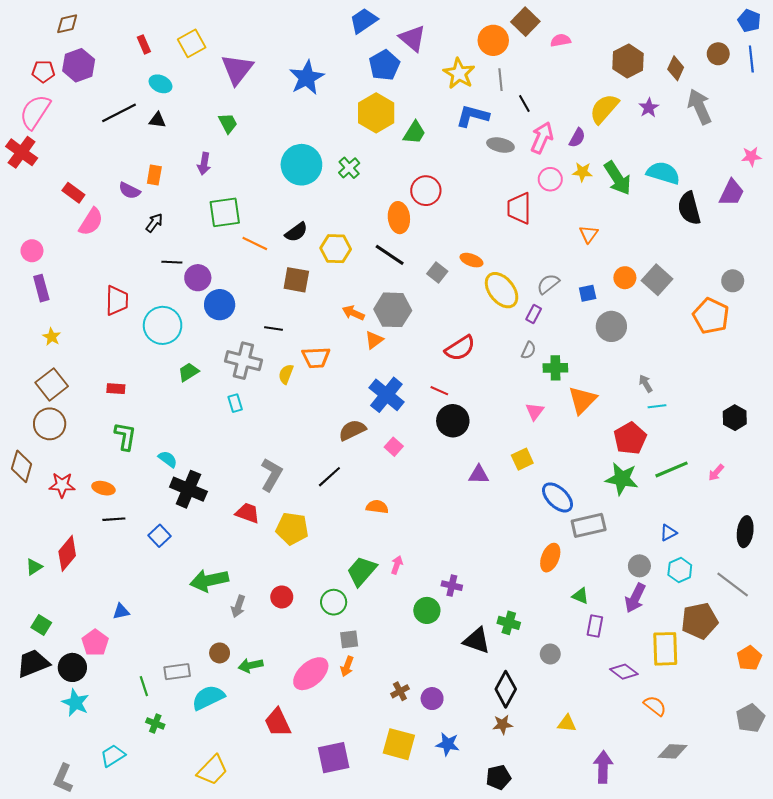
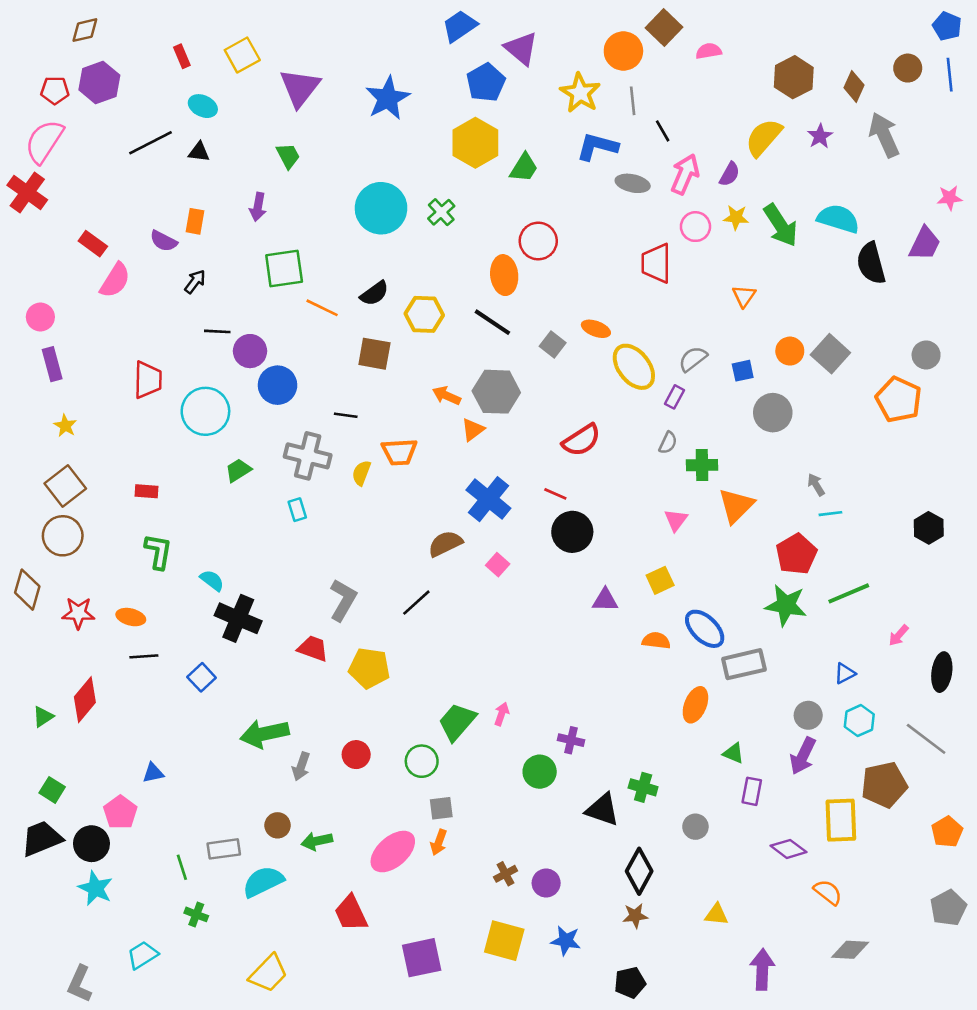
pink arrow: (716, 473) -> (899, 635), moved
orange semicircle: (377, 507) -> (656, 641), moved

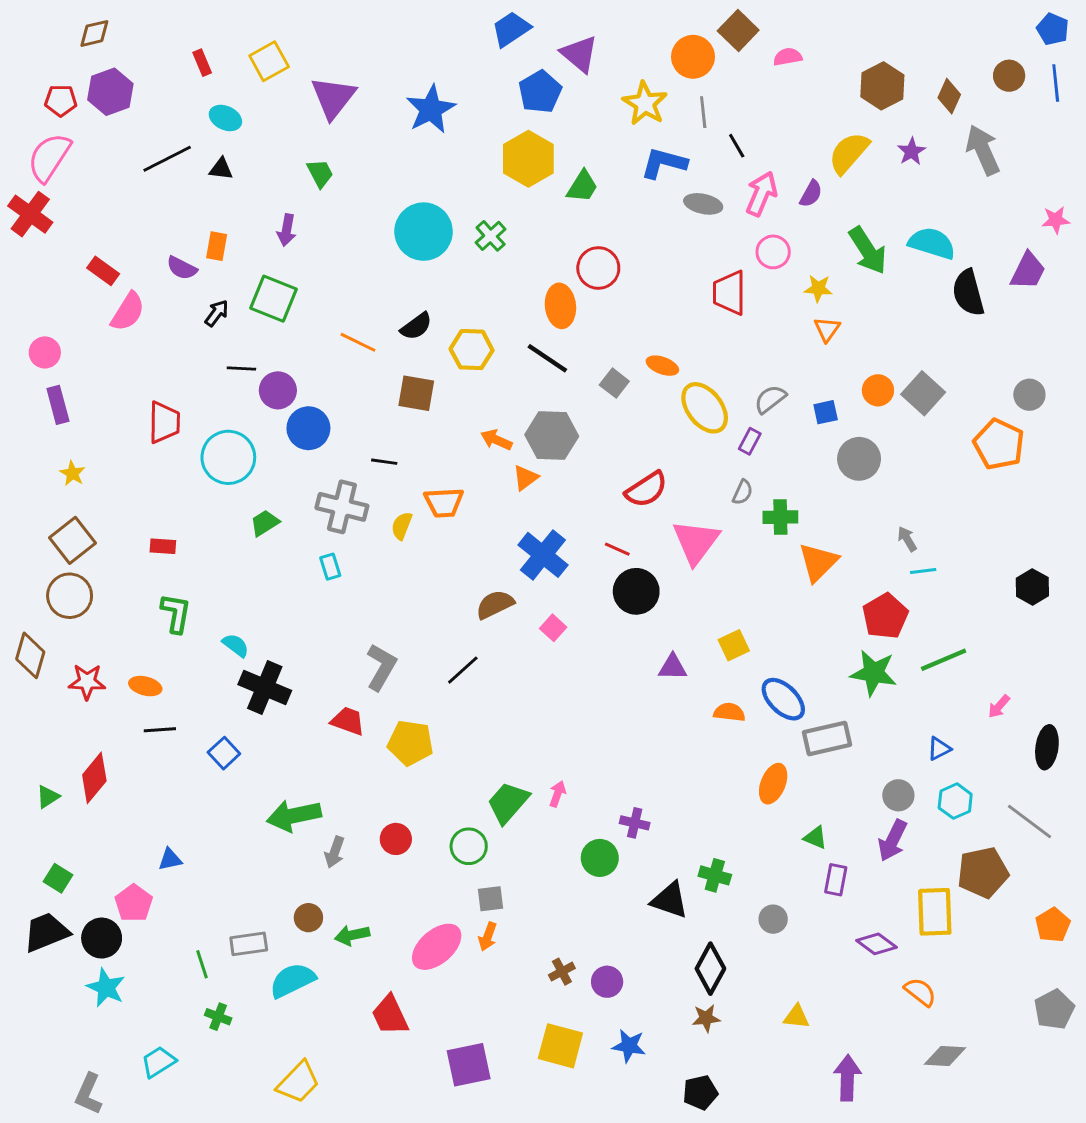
yellow star: (736, 217) -> (818, 288), moved
green square: (284, 269) -> (273, 299), moved, turned 30
pink triangle: (676, 520) -> (696, 542), moved, size x1.8

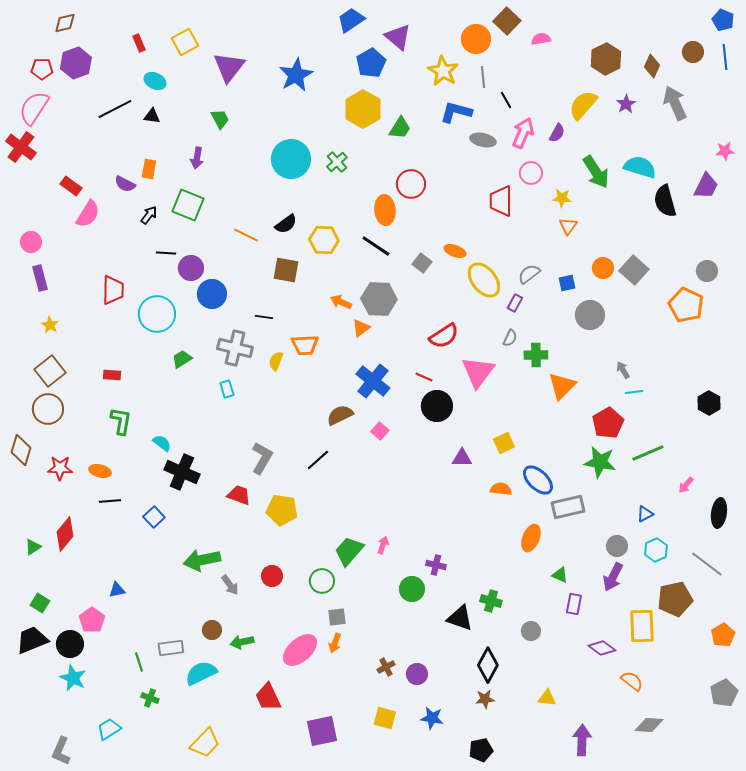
gray arrow: (335, 852) -> (230, 585), turned -55
yellow square: (560, 1046) -> (385, 718), size x0.7

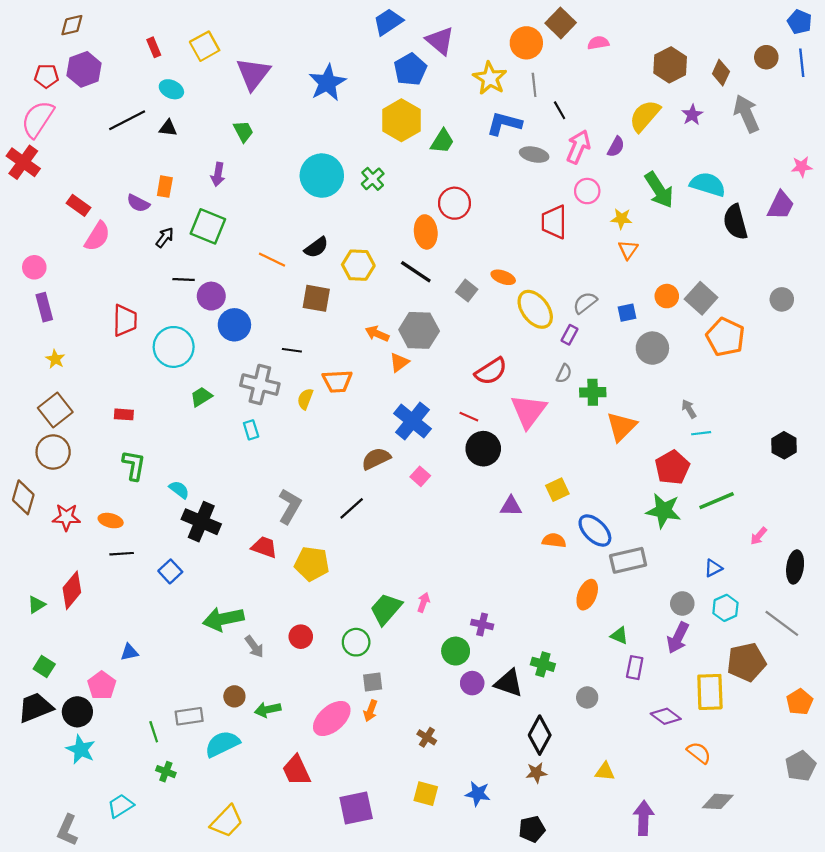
orange pentagon: (686, 305) -> (725, 337), moved
brown cross: (386, 667) -> (427, 737), turned -30
purple circle: (417, 674) -> (472, 683), moved

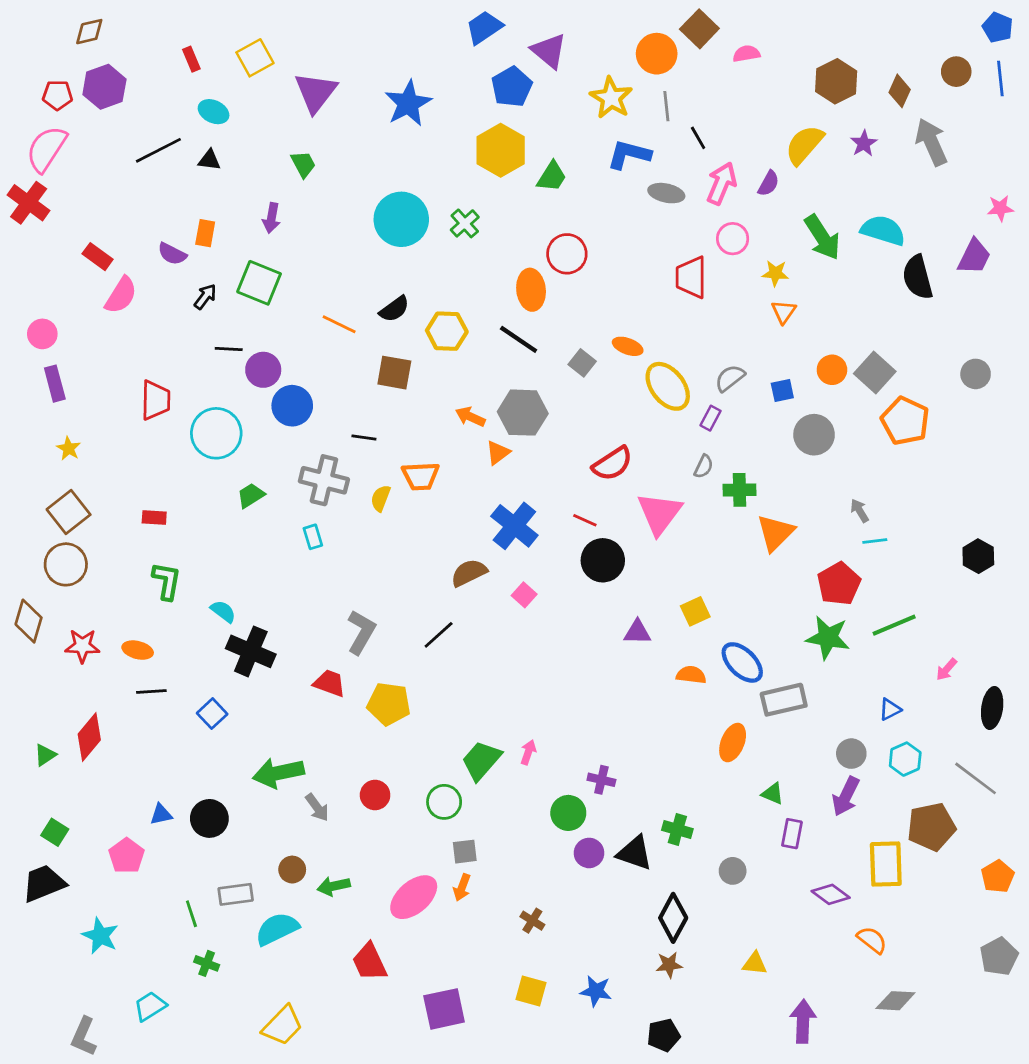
black circle: (77, 712) -> (209, 818), moved

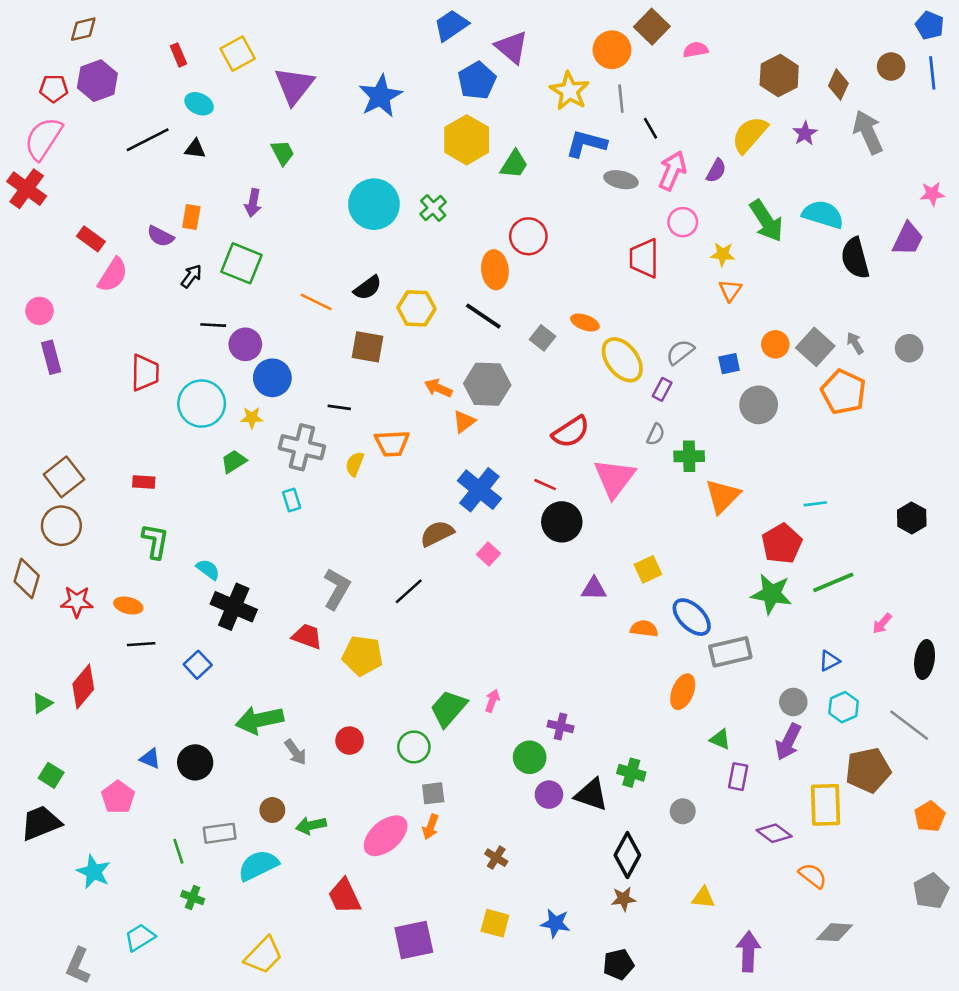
yellow star: (69, 448) -> (252, 418), moved, turned -30
gray arrow: (860, 511) -> (855, 343), moved
blue triangle: (161, 814) -> (150, 759), turned 35

